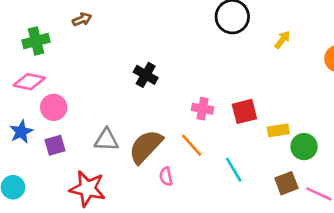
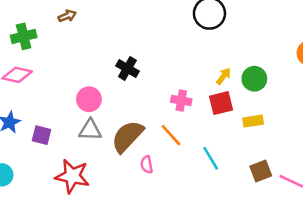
yellow arrow: (282, 40) -> (224, 76), moved
pink circle: (54, 107) -> (89, 99), moved
purple square: (55, 145) -> (42, 135), turned 30
green circle: (304, 147) -> (254, 79), moved

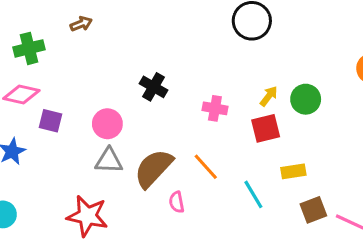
pink cross: (181, 101) -> (215, 108), moved
yellow rectangle: (253, 121) -> (293, 171), moved
purple square: (42, 135) -> (51, 121), moved

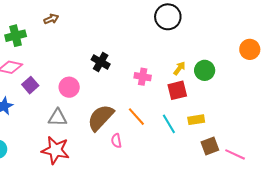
purple square: (51, 121) -> (30, 85), turned 35
gray triangle: (109, 161) -> (58, 118), moved
cyan line: (253, 194) -> (169, 124), moved

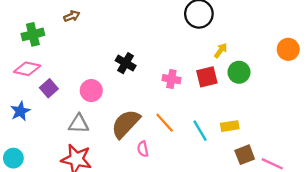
yellow arrow: (179, 68) -> (221, 50), moved
red square: (177, 90) -> (207, 77), moved

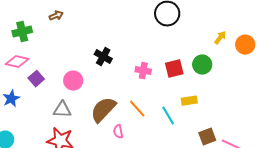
yellow arrow: (221, 50) -> (220, 38), moved
yellow rectangle: (230, 126) -> (189, 101), moved

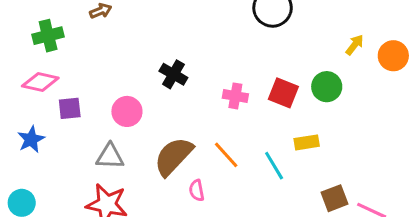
red square: (174, 69) -> (283, 93), turned 36
purple square: (36, 79) -> (70, 108), turned 35

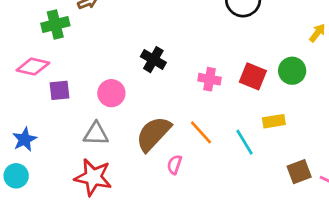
green cross: (48, 36) -> (55, 25), moved
blue star: (31, 139) -> (25, 139), moved
pink semicircle: (197, 190) -> (174, 165), turned 30

